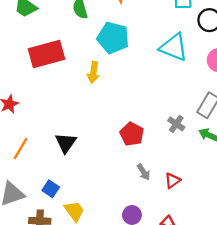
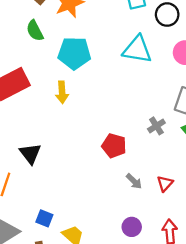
gray cross: (176, 124) -> (156, 126), turned 35
black triangle: (66, 143) -> (30, 154), moved

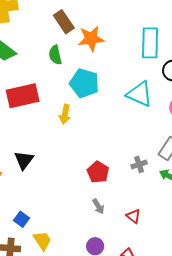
gray arrow: (134, 181) -> (98, 206), moved
red triangle: (165, 184) -> (134, 216), turned -49

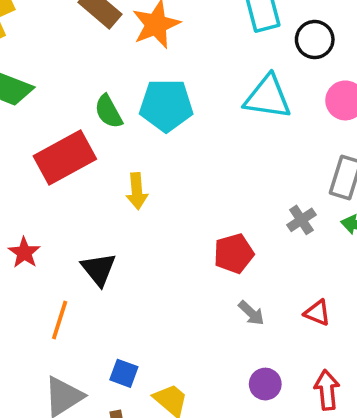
green semicircle: (55, 55) -> (108, 112), moved
yellow arrow: (65, 114) -> (137, 191), moved
red pentagon: (98, 172) -> (234, 254), turned -30

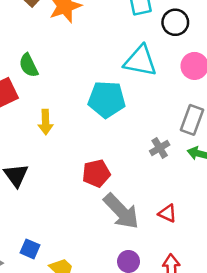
cyan pentagon: (166, 105) -> (107, 99), moved
red pentagon: (234, 254) -> (96, 173), moved
gray arrow: (251, 313) -> (121, 211), size x2.0

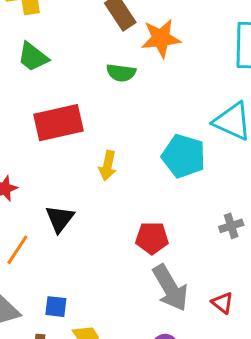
green semicircle: (29, 65) -> (121, 73), moved, turned -70
blue square: (30, 249) -> (56, 307), turned -30

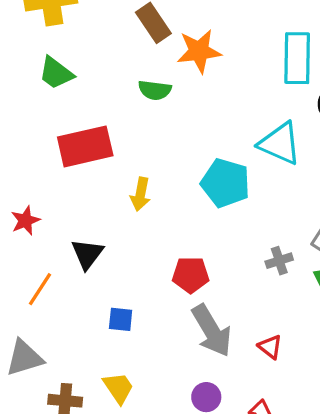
blue square: (56, 307) -> (121, 319), moved

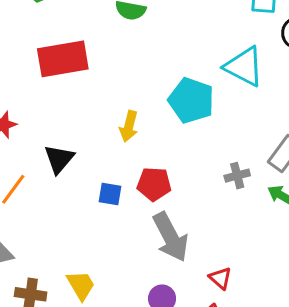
yellow arrow: (140, 194) -> (129, 126), moved
blue square: (121, 319) -> (110, 194), moved
red triangle: (270, 347) -> (220, 278), moved

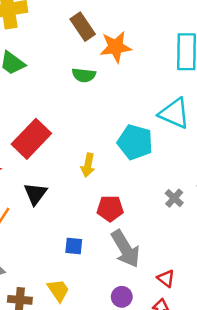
red rectangle: (63, 59) -> (31, 139), moved, turned -33
gray cross: (237, 176) -> (174, 198), turned -30
blue square: (110, 194) -> (74, 246), moved

